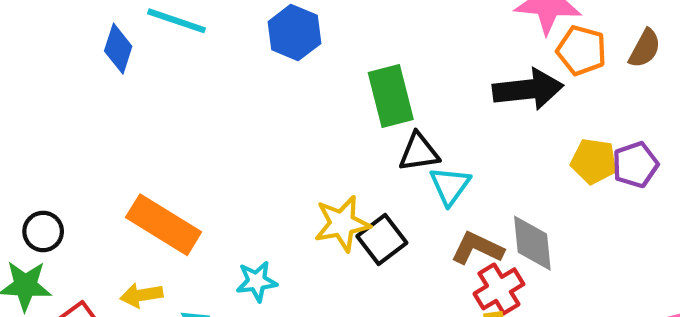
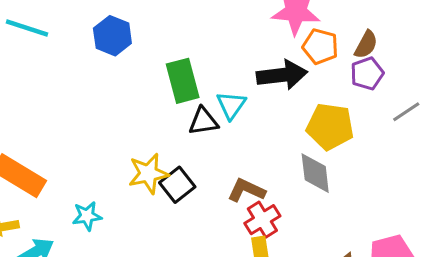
yellow pentagon: (594, 161) -> (330, 126), size x1.4
purple pentagon: (635, 165) -> (367, 73), moved
cyan triangle: (450, 186) -> (231, 105), moved
gray diamond: (532, 243) -> (315, 173), moved

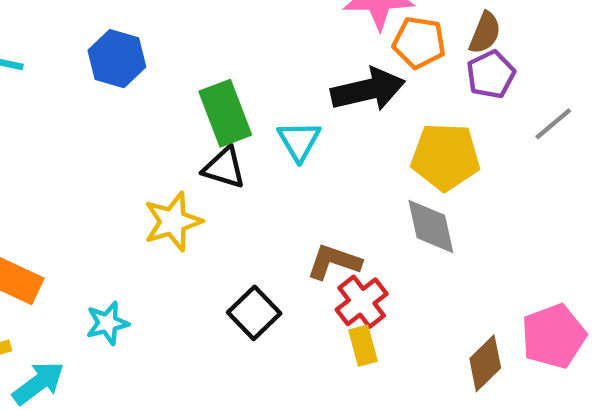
black triangle: (203, 121) -> (224, 168), moved, turned 32
yellow star: (148, 174) -> (173, 222), moved
black square: (177, 185) -> (254, 313), moved

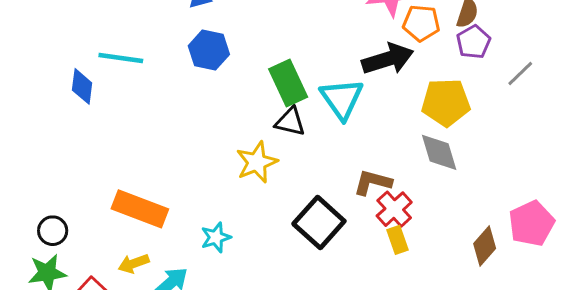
cyan triangle: (299, 141) -> (342, 99), size x1.4
black square: (254, 313) -> (319, 222), size x1.4

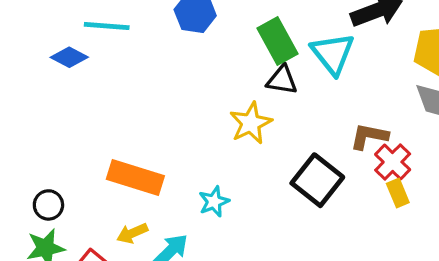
blue diamond: (82, 86) -> (69, 57), turned -66

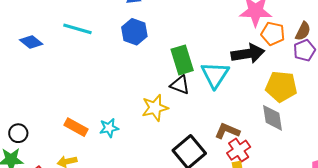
blue diamond: (69, 57) -> (31, 42), moved
orange rectangle: (135, 178) -> (76, 127), size x0.7
cyan star: (214, 202) -> (109, 128), moved

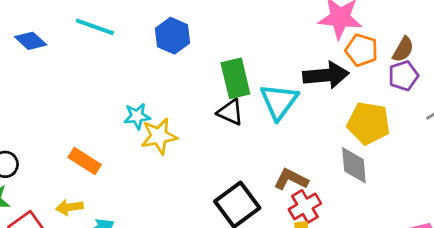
yellow star: (155, 108) -> (159, 136), moved
cyan star: (109, 128) -> (137, 116), moved

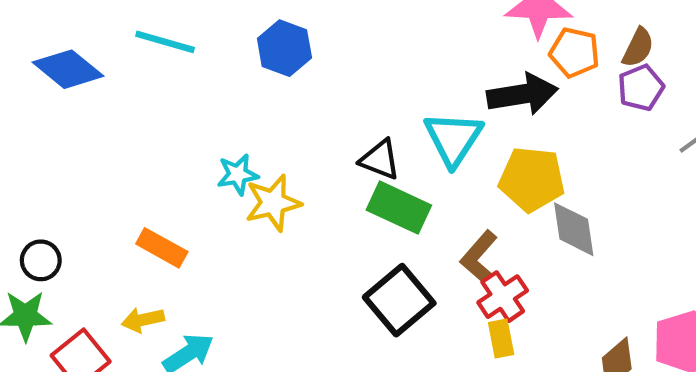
blue diamond: (31, 41) -> (68, 69), size x1.4
green rectangle: (235, 78) -> (399, 208), moved, turned -48
yellow pentagon: (369, 123) -> (532, 179), moved
brown L-shape: (291, 179) -> (479, 257), turned -72

